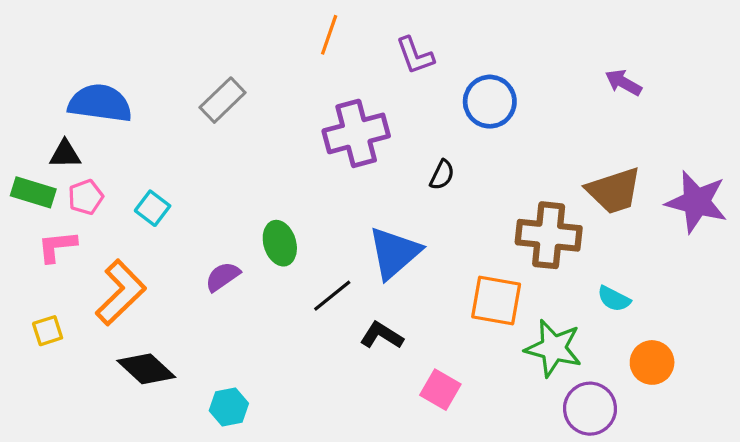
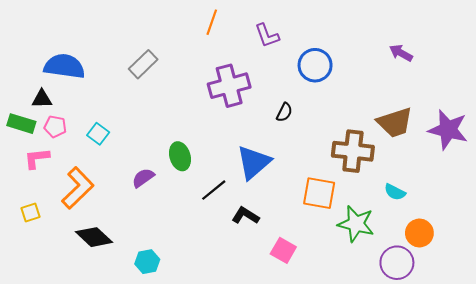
pink pentagon: (86, 197) -> (55, 127), turned 30
purple circle: (590, 409) -> (397, 263), moved

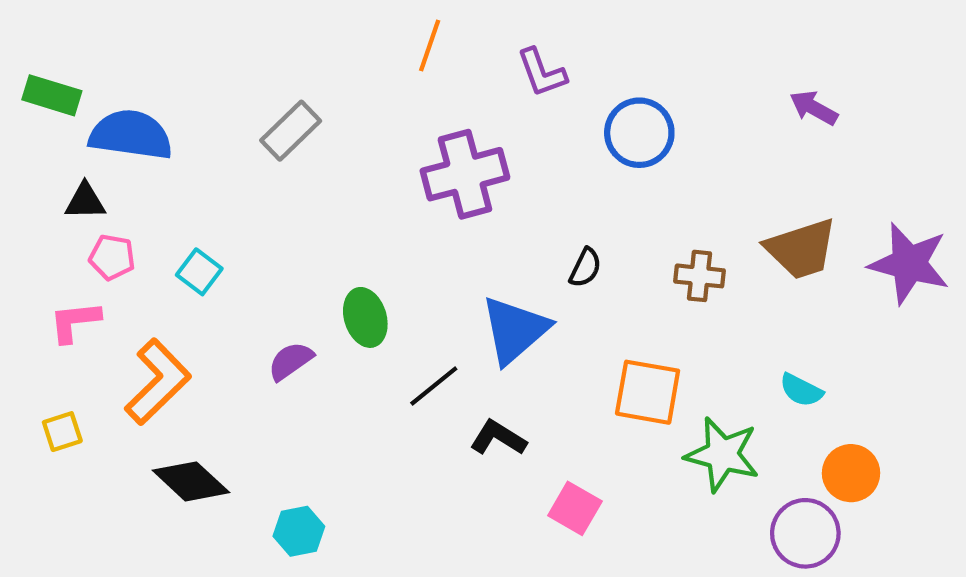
black semicircle: (284, 112) -> (585, 268), moved
green rectangle: (21, 124) -> (52, 95), moved
brown cross: (353, 151) -> (699, 276), moved, size x0.6

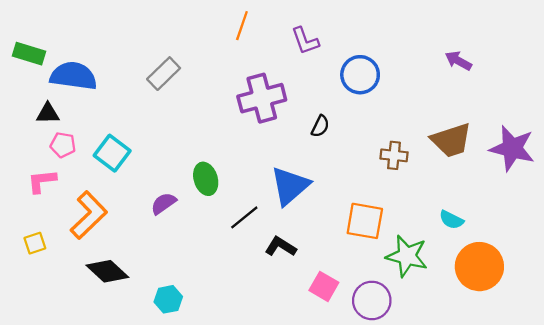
black semicircle: (585, 268) -> (320, 126), moved
cyan square: (199, 272) -> (112, 153), size x1.4
orange circle: (851, 473) -> (479, 267), size x1.5
purple circle: (805, 533) -> (372, 300), moved

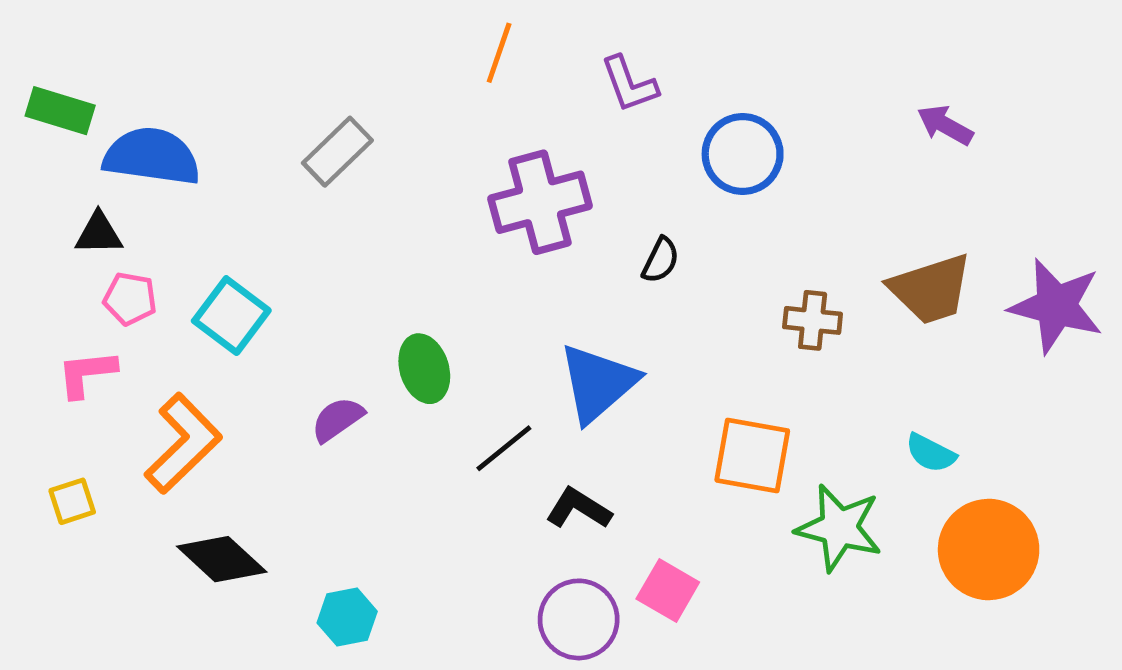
purple circle: (372, 300) -> (579, 619), moved

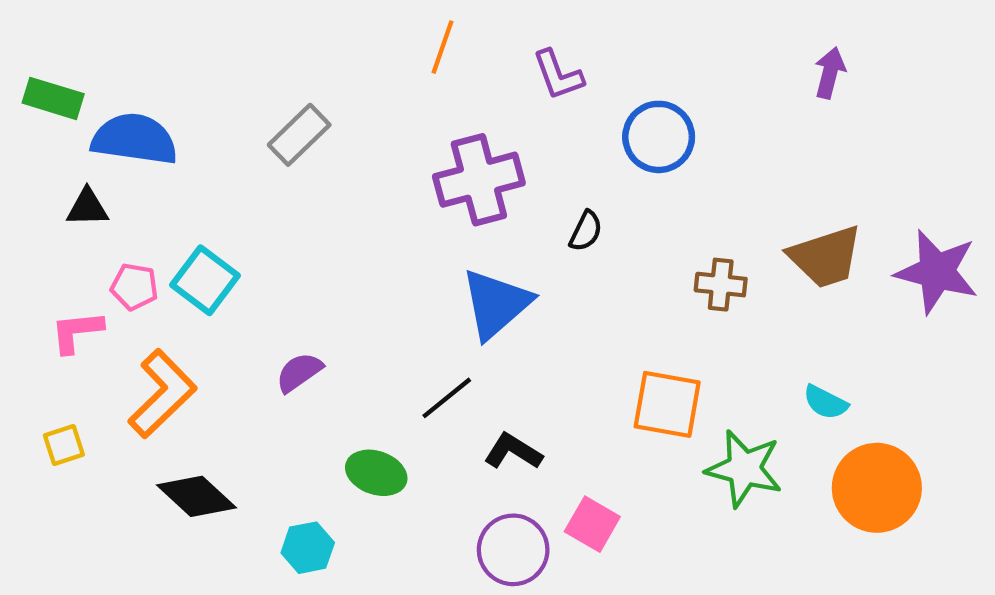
purple arrow: (945, 125) -> (830, 73), moved, turned 75
pink pentagon: (130, 299) -> (134, 287), moved
green ellipse: (424, 369) -> (376, 473), moved, turned -54
blue triangle: (598, 383) -> (496, 304), moved

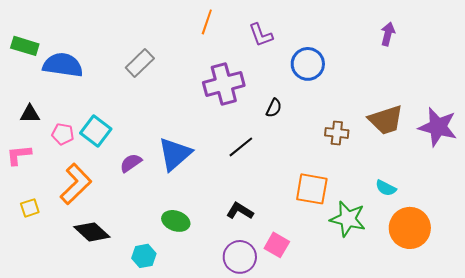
black triangle: (87, 208) -> (30, 114), moved
blue triangle: (496, 304) -> (175, 154), moved
pink L-shape: (77, 332) -> (19, 155), moved
purple semicircle: (299, 372) -> (131, 163), moved
black line: (447, 398) -> (241, 147), moved

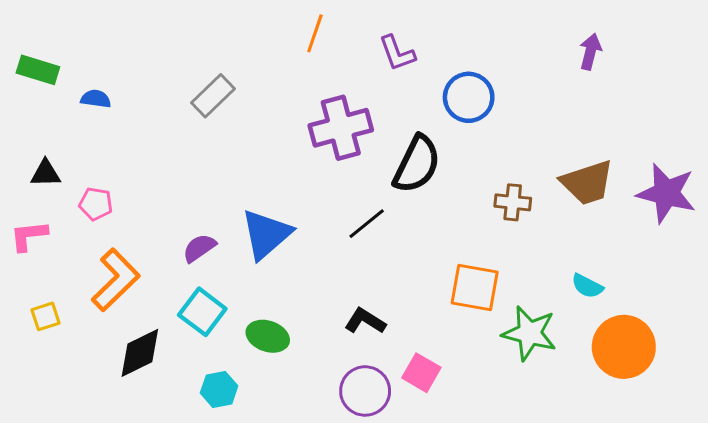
blue semicircle: (63, 65) -> (96, 99), size x0.5
black semicircle: (274, 108) -> (417, 164), size x2.0
cyan square: (96, 131) -> (202, 312), moved
black diamond: (92, 232) -> (140, 353), turned -69

